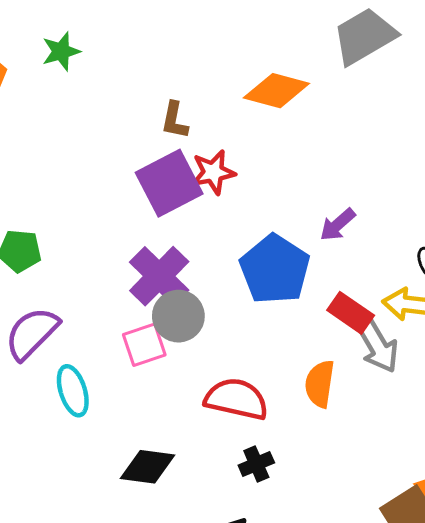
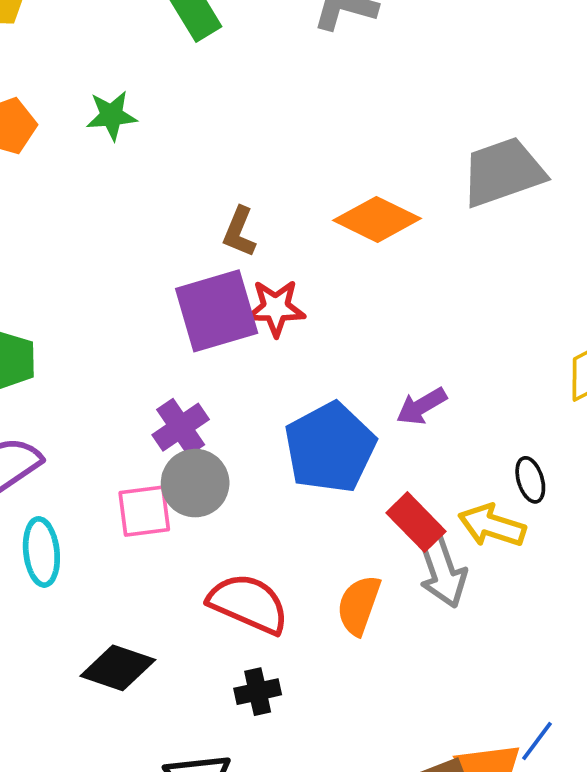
purple cross: (159, 276) -> (181, 427), size x0.7

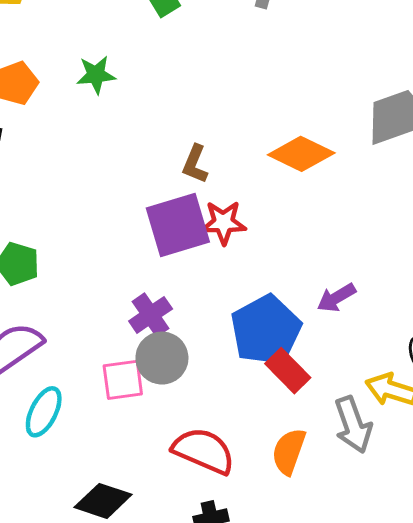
red rectangle: (416, 522) -> (288, 371), moved
cyan ellipse: (41, 552) -> (44, 412), turned 33

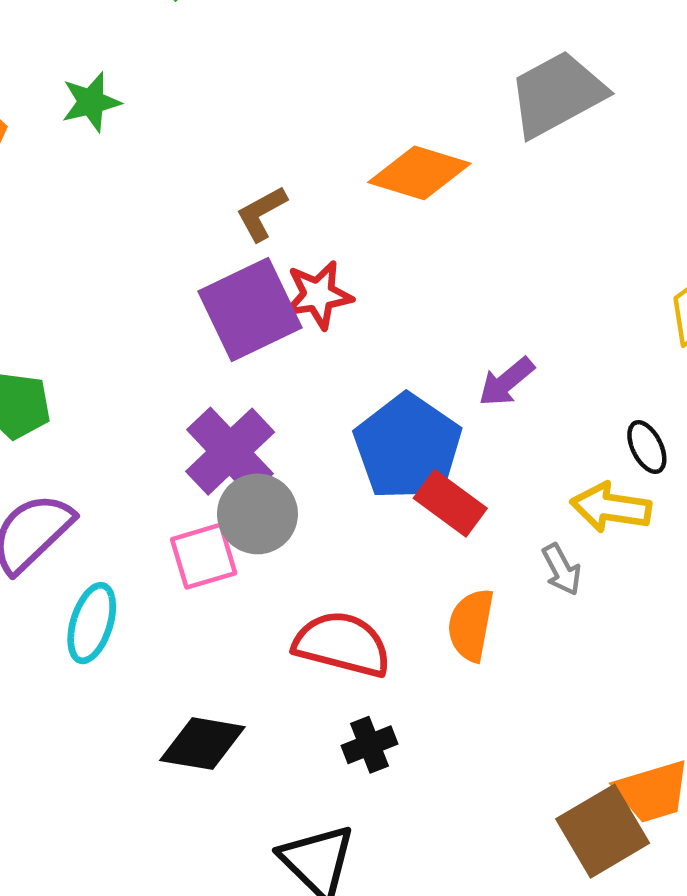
brown L-shape: (195, 164) -> (262, 213), turned 48
purple cross: (151, 315) -> (230, 452), size x1.4
gray arrow: (353, 425) -> (562, 570), size x0.6

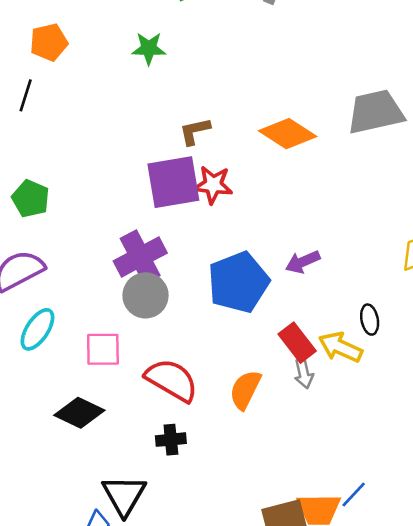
green star: (91, 102) -> (149, 48), moved
red rectangle: (450, 503) -> (297, 343), moved
pink square: (204, 556) -> (103, 349), moved

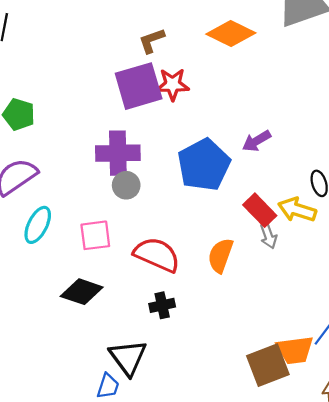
purple cross: (140, 257) -> (118, 153), turned 33
gray circle: (146, 295) -> (126, 185), size x0.7

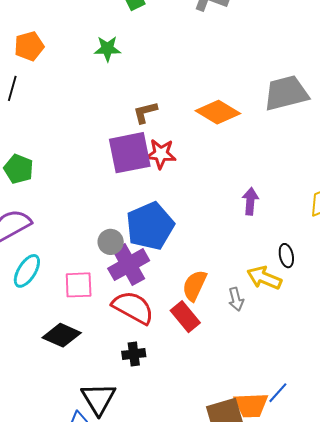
purple arrow: (257, 141) -> (250, 201), moved, turned 120
purple cross: (118, 153) -> (129, 265), moved, turned -33
blue pentagon: (204, 165) -> (150, 226), moved
red rectangle: (260, 210) -> (185, 317), moved
orange semicircle: (220, 255) -> (194, 286), moved

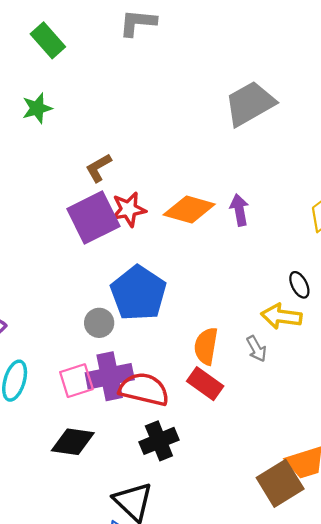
orange diamond: (218, 112) -> (189, 210), moved
purple arrow: (250, 201) -> (239, 210), moved
purple cross: (129, 265) -> (110, 376), moved, turned 33
black cross: (134, 354) -> (159, 441), size x1.4

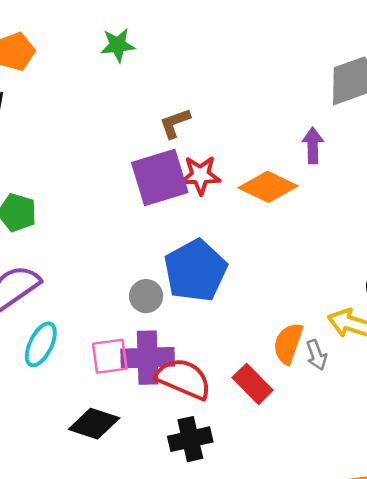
purple arrow: (239, 210) -> (313, 145), moved
orange semicircle: (206, 346) -> (288, 343), moved

